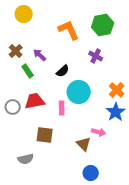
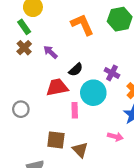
purple cross: (96, 56) -> (112, 73), moved
green rectangle: (28, 71) -> (24, 27), moved
red trapezoid: (35, 101) -> (57, 87), moved
brown triangle: (84, 144) -> (80, 150), moved

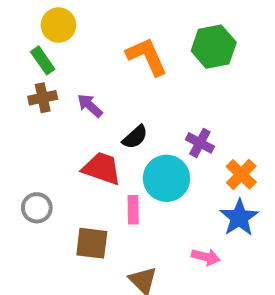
brown cross: (24, 48) -> (43, 98), turned 32
red trapezoid: (57, 87) -> (102, 168), turned 30
brown square: (56, 140) -> (92, 243), moved

